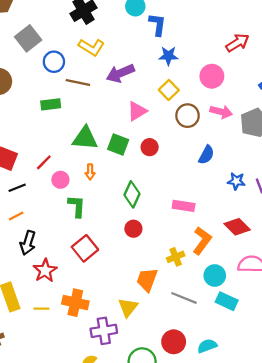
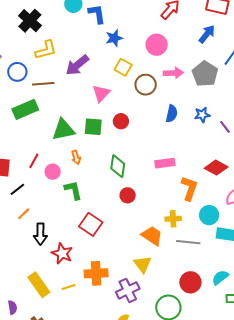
yellow L-shape: (91, 47) -> (46, 50), turned -30
green rectangle: (51, 104) -> (25, 109), size x1.4
blue star: (236, 181) -> (202, 115), moved
yellow cross: (176, 257) -> (173, 219), moved, turned 35
orange trapezoid: (147, 280) -> (152, 236), turned 120

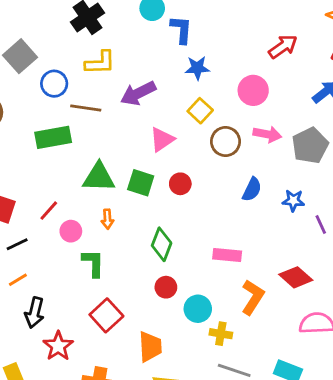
cyan circle: (209, 215) -> (198, 309), moved
orange trapezoid: (152, 236) -> (150, 347), moved, turned 40

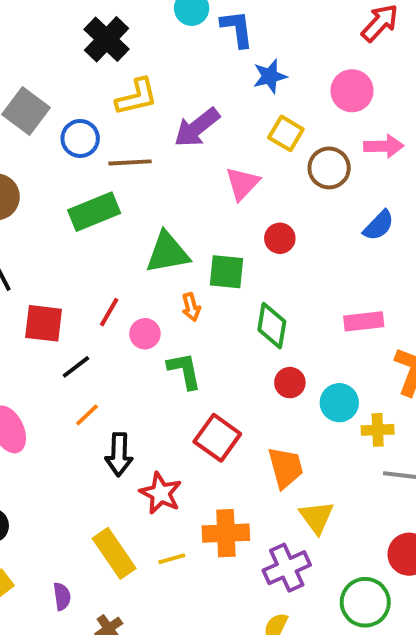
green square: (141, 183) -> (227, 272), moved
blue semicircle: (252, 189) -> (379, 225), turned 30

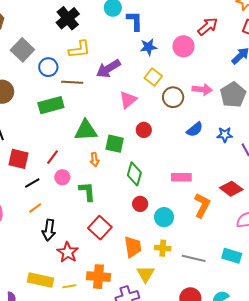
pink circle: (352, 91) -> (183, 46), moved
pink circle: (145, 334) -> (62, 177), moved
yellow cross: (378, 430) -> (163, 248), moved
yellow rectangle: (114, 553) -> (40, 280), turned -50

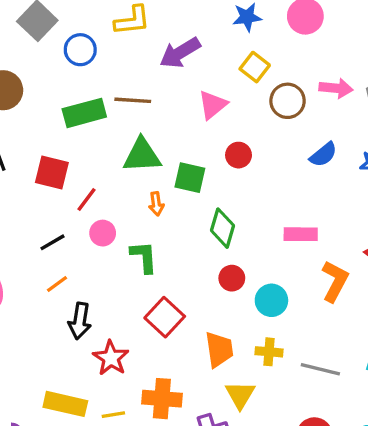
brown line: (72, 82) -> (133, 100), moved
red square: (19, 159) -> (52, 172), moved

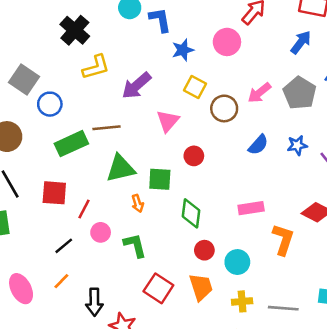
blue circle: (80, 50) -> (50, 104), moved
pink arrow: (336, 88) -> (259, 93), turned 145
orange line: (57, 284) -> (61, 281), moved
orange trapezoid: (219, 349) -> (201, 287), moved

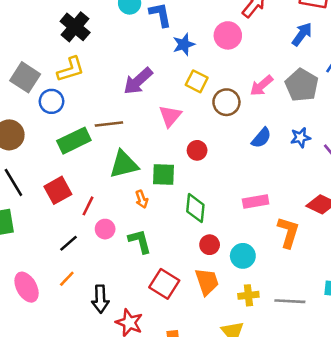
yellow L-shape: (96, 67) -> (71, 69), moved
red square: (54, 193) -> (58, 190), turned -32

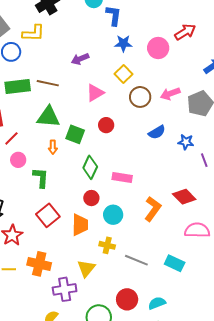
purple arrow: (138, 81) -> (80, 59), size x0.7
pink rectangle: (256, 201) -> (122, 178), moved

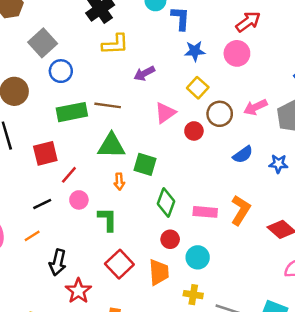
red arrow: (185, 32) -> (248, 22), moved
yellow L-shape: (33, 33) -> (115, 44), moved
red circle: (106, 125) -> (194, 131), moved
orange L-shape: (153, 209) -> (240, 210), moved

